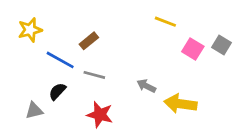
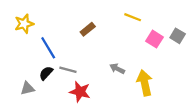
brown rectangle: (89, 41) -> (88, 29), moved
blue line: (60, 60) -> (48, 48), turned 30
gray line: (94, 75) -> (68, 70), moved
yellow arrow: (180, 104) -> (145, 83), turned 70

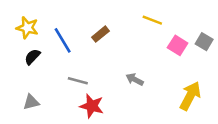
yellow star: (24, 24) -> (27, 28), turned 30
blue line: (48, 48) -> (63, 40), moved
black semicircle: (46, 73) -> (32, 57), moved
yellow arrow: (145, 83) -> (190, 96), moved, turned 40

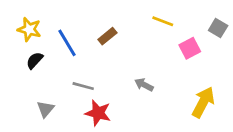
gray square: (204, 42) -> (218, 28), moved
pink square: (178, 45) -> (190, 48), turned 30
gray triangle: (31, 102) -> (45, 109), moved, turned -36

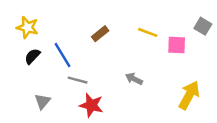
yellow line: (163, 21) -> (148, 32), moved
blue line: (67, 43) -> (63, 55), moved
pink square: (190, 48) -> (177, 45), turned 30

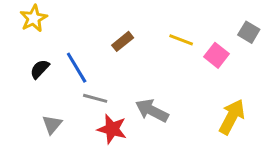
yellow star: (27, 27) -> (34, 18), moved, turned 30
pink square: (177, 45) -> (216, 55), turned 36
gray arrow: (134, 79) -> (152, 111), moved, size x1.5

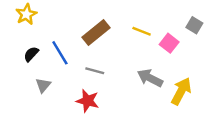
brown rectangle: (123, 41) -> (96, 32), size x1.6
gray line: (95, 98) -> (95, 71), moved
gray arrow: (152, 111) -> (150, 78), moved
gray triangle: (52, 124) -> (43, 85), moved

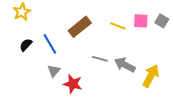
pink square: (169, 43) -> (141, 21), moved, turned -35
gray line: (95, 71) -> (100, 59), moved
gray triangle: (43, 85) -> (54, 71), moved

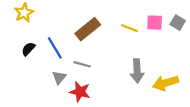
gray line: (100, 59) -> (82, 64), moved
gray arrow: (125, 65) -> (137, 71), turned -120
yellow arrow: (151, 76) -> (166, 83), turned -135

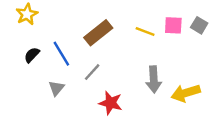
gray line: (82, 64) -> (92, 72), turned -63
gray triangle: (59, 77) -> (56, 88), moved
red star: (80, 92) -> (111, 103), moved

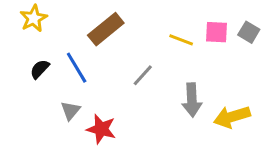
brown rectangle: (98, 33) -> (106, 29), moved
gray line: (92, 72) -> (143, 75), moved
red star: (111, 103) -> (101, 129), moved

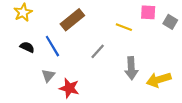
pink square: (217, 32) -> (148, 12), moved
black semicircle: (40, 69) -> (27, 47), turned 72

